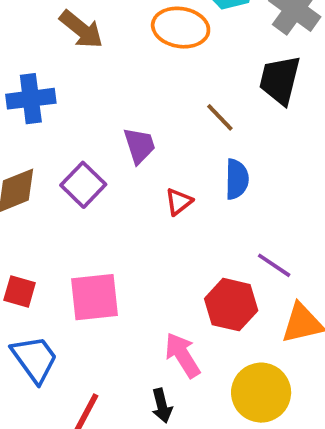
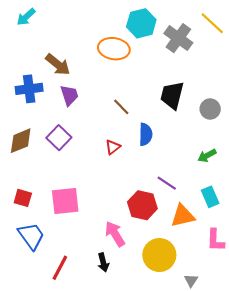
brown arrow: (81, 29) -> (58, 65), moved
black trapezoid: (280, 80) -> (172, 95), moved
brown line: (220, 117) -> (121, 107), moved
purple trapezoid: (139, 145) -> (69, 95), moved

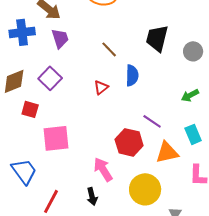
red square: (23, 198) -> (30, 109), moved

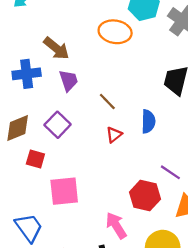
brown line: (109, 49) -> (107, 101), moved

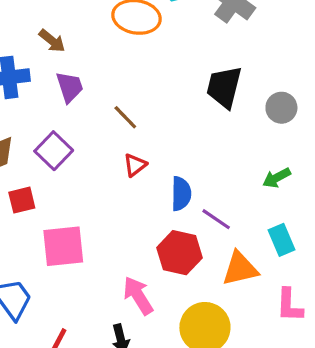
brown arrow: (56, 48) -> (52, 41), size x0.7
blue semicircle: (148, 121) -> (181, 194), moved
red square: (35, 159) -> (22, 200), turned -30

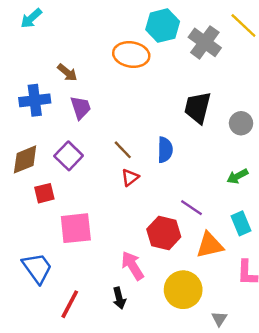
brown line: (125, 117) -> (123, 150), moved
red triangle: (135, 165) -> (130, 178), moved
blue semicircle: (181, 194) -> (165, 150), moved

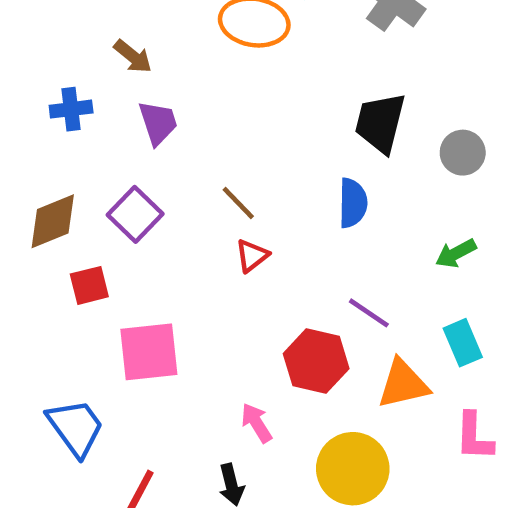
blue cross: (35, 100) -> (71, 109), size x0.7
blue semicircle: (165, 150) -> (353, 203), moved
pink arrow: (132, 266) -> (257, 423), size x0.7

